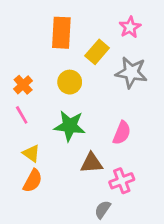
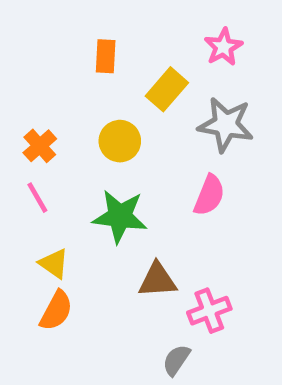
orange rectangle: (61, 33) -> (106, 56), size x0.6
pink semicircle: (122, 133) -> (209, 195), moved

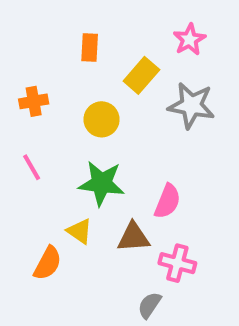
orange cross: (40, 146) -> (34, 101), moved, turned 32
pink semicircle: (209, 195) -> (167, 201), moved
yellow triangle: (54, 264) -> (80, 231), moved
pink cross: (209, 311) -> (177, 263), turned 36

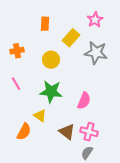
brown triangle: (133, 237) -> (67, 132), moved, turned 42
gray semicircle: (149, 305) -> (87, 153), moved

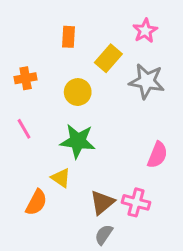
pink semicircle: (84, 101) -> (157, 155), moved
brown triangle: (67, 132) -> (102, 202), turned 42
gray semicircle: (87, 153) -> (104, 235), moved

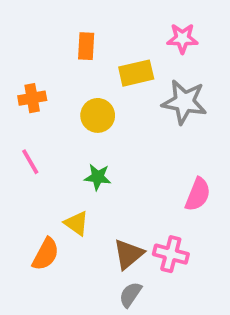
pink star: (145, 31) -> (182, 38), turned 30
yellow rectangle: (108, 58) -> (136, 73), turned 36
green star: (78, 141) -> (98, 177), size x0.6

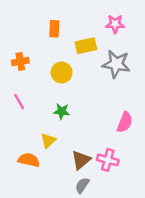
yellow triangle: (76, 223) -> (48, 140), turned 42
orange semicircle: (46, 254) -> (29, 160), turned -105

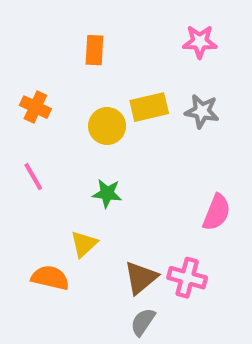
yellow rectangle: (86, 46) -> (149, 107), moved
orange cross: (20, 62) -> (35, 107), turned 35
gray star: (116, 64) -> (202, 111), size x0.7

